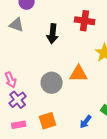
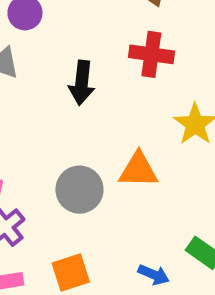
blue arrow: (86, 122) -> (154, 275), turned -104

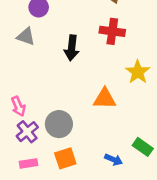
gray circle: (79, 190) -> (59, 124), moved

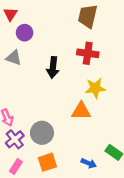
yellow star: (138, 72) -> (95, 88), moved, turned 30
pink rectangle: (28, 163) -> (16, 167), turned -48

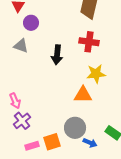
gray circle: (42, 133) -> (75, 128), moved
pink rectangle: (16, 167) -> (32, 146), moved, turned 40

